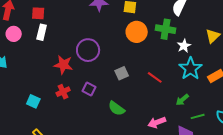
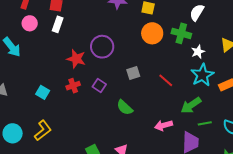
green arrow: (182, 100) -> (191, 105), size x1.5

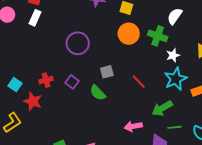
red star: (76, 59) -> (33, 101), moved
green semicircle: (125, 107) -> (98, 93), moved

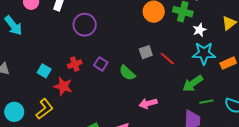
purple circle: (78, 43) -> (85, 25), moved
gray square: (107, 72) -> (146, 52), moved
cyan star: (176, 79) -> (204, 53), turned 30
pink arrow: (133, 126) -> (148, 103), moved

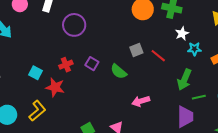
white star: (200, 30) -> (182, 34), moved
cyan star: (204, 53) -> (194, 49), size x0.6
green arrow: (193, 84) -> (184, 80), turned -30

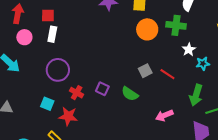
purple circle: (74, 25) -> (58, 70), moved
red cross: (66, 65) -> (77, 93), turned -32
pink arrow: (141, 101) -> (164, 115), moved

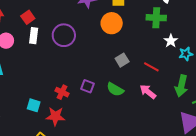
red square: (48, 15) -> (28, 17), turned -32
orange circle: (147, 29) -> (112, 23), moved
purple circle: (58, 70) -> (64, 35), moved
gray square: (145, 71) -> (122, 60), moved
pink arrow: (164, 115) -> (148, 92), moved, turned 66

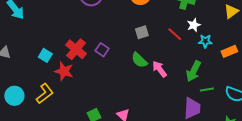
red line: (151, 67) -> (175, 34), moved
green semicircle: (115, 89) -> (139, 60), moved
red cross: (62, 92) -> (76, 49), size x1.5

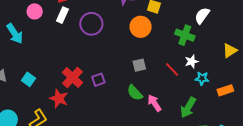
purple square: (102, 50) -> (98, 80), turned 32
cyan square: (45, 55) -> (29, 79), moved

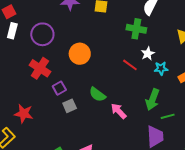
orange circle: (141, 27) -> (80, 54), moved
gray square: (139, 65) -> (70, 106), moved
red cross: (72, 77) -> (40, 68), moved
pink arrow: (154, 103) -> (119, 111), moved

